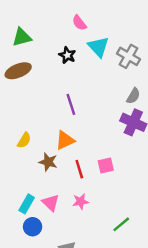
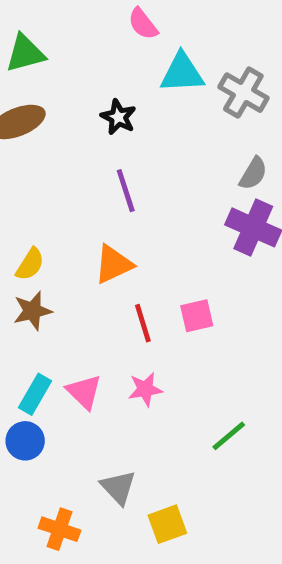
cyan triangle: (99, 47) -> (182, 73), turned -50
black star: (67, 55) -> (118, 117), moved
brown star: (48, 162) -> (32, 311), moved, turned -30
blue circle: (33, 227) -> (25, 441), moved

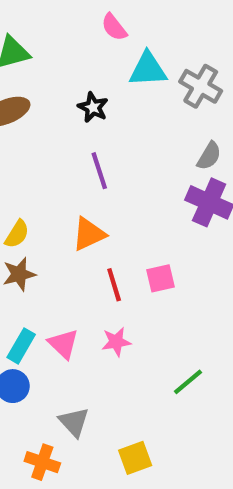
gray triangle: (118, 487) -> (74, 422), moved

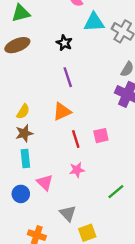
pink triangle: (63, 344) -> (45, 182), moved
cyan rectangle: (21, 346) -> (25, 158), moved, turned -36
gray triangle: (74, 422) -> (68, 213), moved

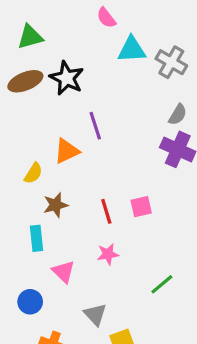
black star: (64, 43) -> (67, 78), moved, size x1.5
orange triangle: (62, 112) -> (67, 151), moved
brown star: (24, 133) -> (56, 205), moved
blue circle: (21, 194) -> (30, 302), moved

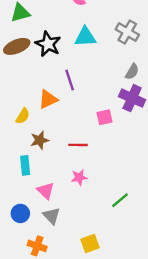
cyan triangle: (132, 50) -> (85, 37), moved
pink square: (141, 207) -> (104, 117), moved
red line: (106, 211) -> (78, 145), turned -72
gray triangle: (95, 314) -> (52, 216), moved

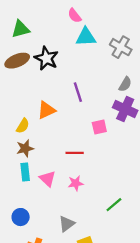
cyan triangle: (85, 37) -> (86, 37), moved
purple line: (70, 80) -> (78, 92), moved
brown star: (40, 140) -> (25, 148), moved
pink triangle: (46, 191) -> (48, 179), moved
gray triangle: (52, 216) -> (67, 224), moved, turned 36

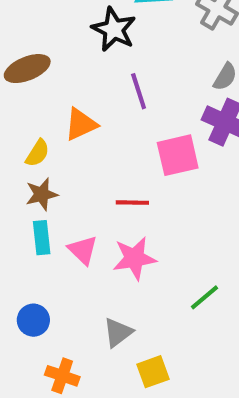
black star: (46, 58) -> (114, 29), moved
brown ellipse: (17, 61) -> (27, 69), moved
pink square: (99, 127) -> (178, 155), size x1.5
pink star: (76, 183) -> (134, 258), size x1.5

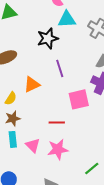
black star: (114, 29) -> (48, 38), turned 30

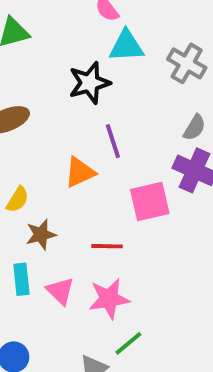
orange triangle: (32, 84) -> (80, 172), moved
brown star: (13, 118) -> (41, 235), moved
green line: (92, 168) -> (128, 343), moved

